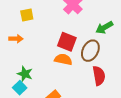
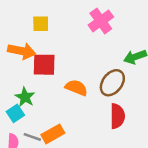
orange arrow: (16, 39) -> (22, 51), size x1.5
red square: (67, 42) -> (44, 65), moved, turned -30

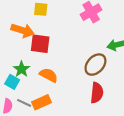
orange semicircle: (76, 88) -> (49, 75), moved
cyan square: (15, 113) -> (12, 82), turned -32

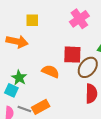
red square: (40, 44) -> (72, 55), moved
orange semicircle: (49, 75) -> (50, 71), moved

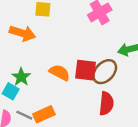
red square: (72, 55) -> (85, 70), moved

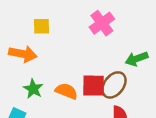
green star: (21, 77) -> (33, 89), moved

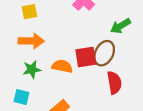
orange arrow: (23, 54) -> (31, 41), moved
green star: (33, 89) -> (32, 69), turned -30

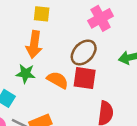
orange arrow: (31, 41) -> (34, 44), turned 80
brown ellipse: (104, 53) -> (84, 52), moved

